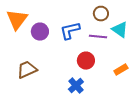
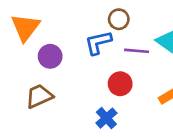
brown circle: (101, 14) -> (119, 19), moved
purple circle: (40, 32) -> (50, 56), moved

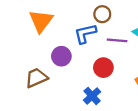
orange triangle: (25, 27) -> (41, 21), moved
purple circle: (50, 56) -> (61, 56), moved

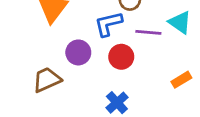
red circle: (103, 68) -> (121, 57), moved

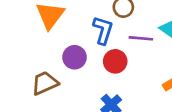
blue L-shape: (108, 24) -> (103, 30), turned 120

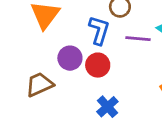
red circle: (115, 61) -> (98, 65), moved

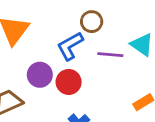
blue L-shape: (99, 30) -> (70, 46), turned -136

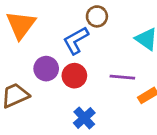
purple line: (110, 55) -> (122, 77), moved

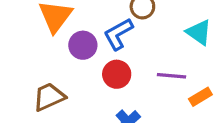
purple circle: (46, 69) -> (83, 45), moved

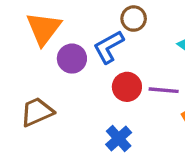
red circle: (117, 74) -> (127, 87), moved

